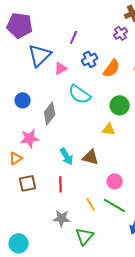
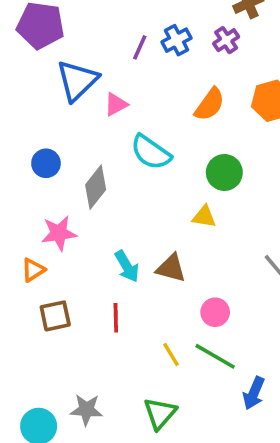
blue cross: (90, 59) -> (177, 40), moved
gray star: (62, 218) -> (86, 410), moved

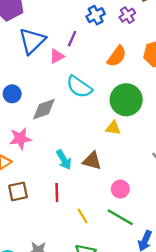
purple line: (140, 47) -> (72, 39), moved
green circle: (224, 172) -> (126, 100), size x1.4
gray diamond: (96, 187) -> (44, 109), turned 32
yellow line: (171, 355) -> (83, 216), moved

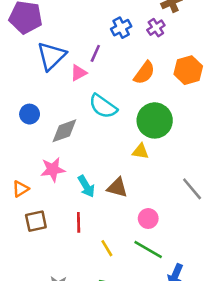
pink star: (20, 139) -> (53, 169), moved

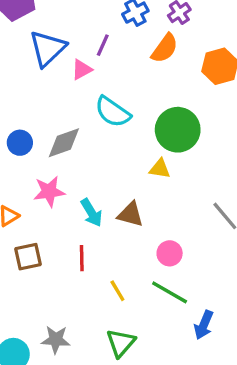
orange semicircle: (144, 73) -> (165, 48), moved
blue circle: (30, 114) -> (20, 143), moved

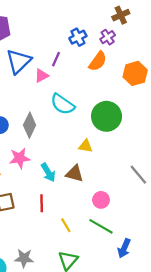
gray diamond: (64, 143) -> (30, 125), turned -45
yellow triangle: (160, 169) -> (86, 146), moved

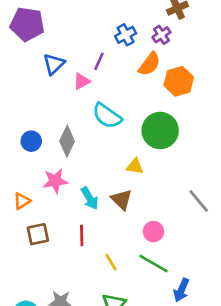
blue triangle: (19, 61) -> (54, 64), size x0.7
orange hexagon: (135, 73) -> (179, 81), moved
brown triangle: (75, 174) -> (122, 200), turned 30

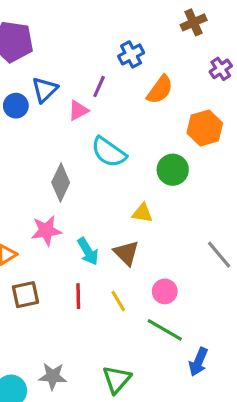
purple cross: (161, 35) -> (221, 69), moved
orange hexagon: (179, 81) -> (205, 128), moved
green circle: (160, 131) -> (173, 170), size x0.7
blue circle: (31, 141) -> (16, 106), moved
yellow line: (111, 262) -> (118, 301), moved

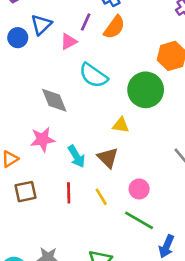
orange semicircle: (160, 90) -> (114, 27), moved
green circle: (173, 170) -> (146, 90), size x1.4
gray diamond: (61, 183) -> (54, 100), turned -48

